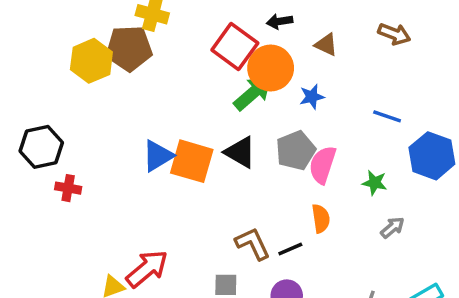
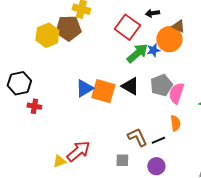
orange circle: (271, 68) -> (169, 39), moved
blue star: (312, 97) -> (153, 50), moved

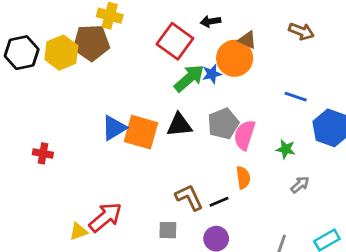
black hexagon: (19, 83) -> (22, 53), moved
black triangle: (130, 86) -> (179, 125), turned -36

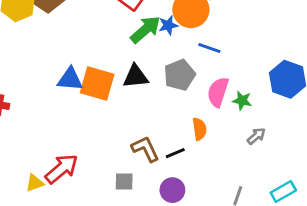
blue line: (296, 97) -> (209, 48), moved
blue triangle: (114, 128) -> (70, 79), turned 36
pink semicircle: (245, 135) -> (218, 92), moved

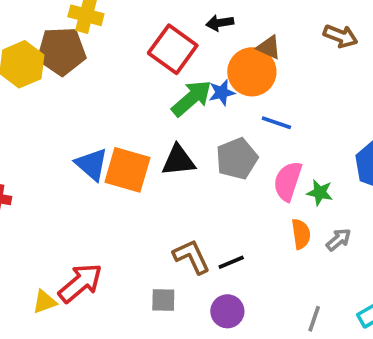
blue triangle: (70, 79) -> (92, 164), turned 36
orange semicircle: (199, 129) -> (301, 234), moved

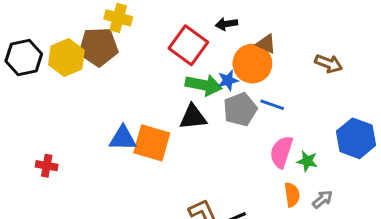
brown arrow: (340, 36) -> (329, 64), moved
green arrow: (192, 98) -> (204, 85), turned 52
gray pentagon: (237, 159) -> (240, 109), moved
black triangle: (178, 160) -> (193, 117), moved
blue triangle: (92, 164) -> (123, 138), turned -40

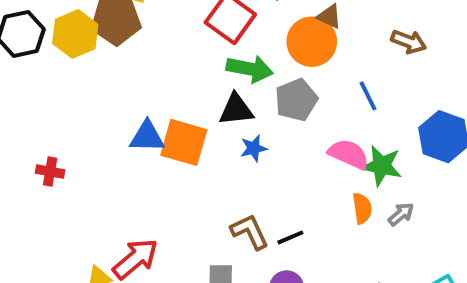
blue star: (228, 80) -> (254, 148), moved
blue line: (272, 105) -> (368, 96), moved, turned 45
pink semicircle: (281, 152) -> (349, 154), turned 96
green star: (307, 161) -> (382, 166), size x1.5

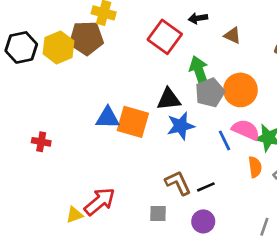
orange circle: (312, 42) -> (240, 90), moved
green arrow: (250, 69) -> (199, 71), moved, turned -120
blue line: (368, 96) -> (224, 140), moved
blue star: (254, 148) -> (181, 126), size x1.5

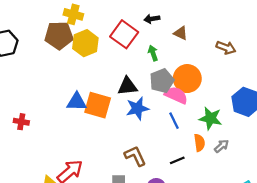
yellow hexagon: (58, 47) -> (85, 43), moved
green arrow: (199, 71) -> (153, 53), moved, size x0.6
pink semicircle: (246, 130) -> (176, 95), moved
black line: (206, 187) -> (177, 160), moved

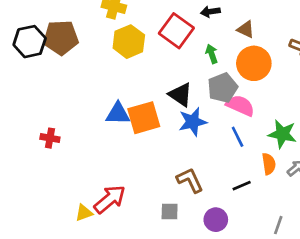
brown pentagon: (59, 35) -> (61, 38), moved
orange circle: (187, 79) -> (254, 63), moved
black triangle: (127, 86) -> (180, 95), turned 40
orange square: (98, 105) -> (144, 118), turned -32

